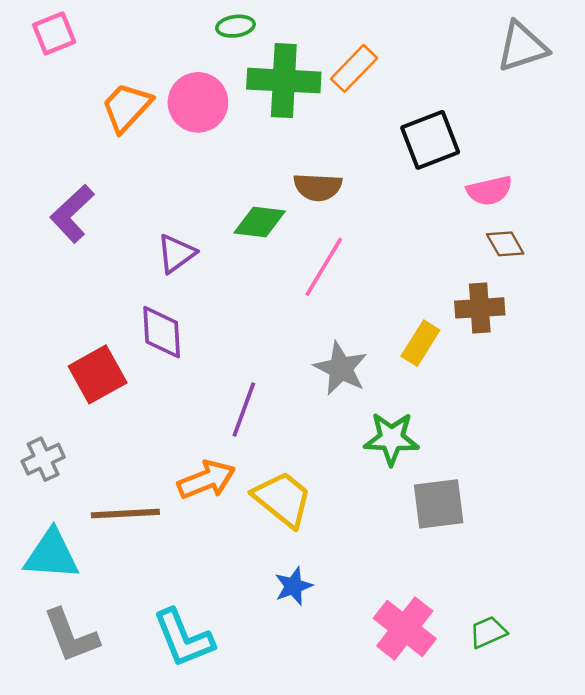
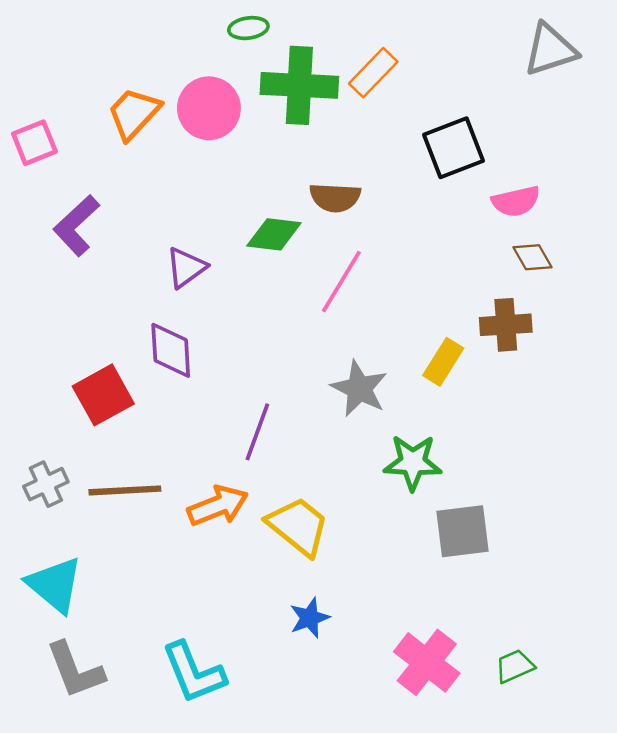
pink square: (54, 33) -> (34, 143), moved
brown line: (125, 514) -> (125, 490), moved
cyan triangle: (52, 555) -> (55, 585), turned 36

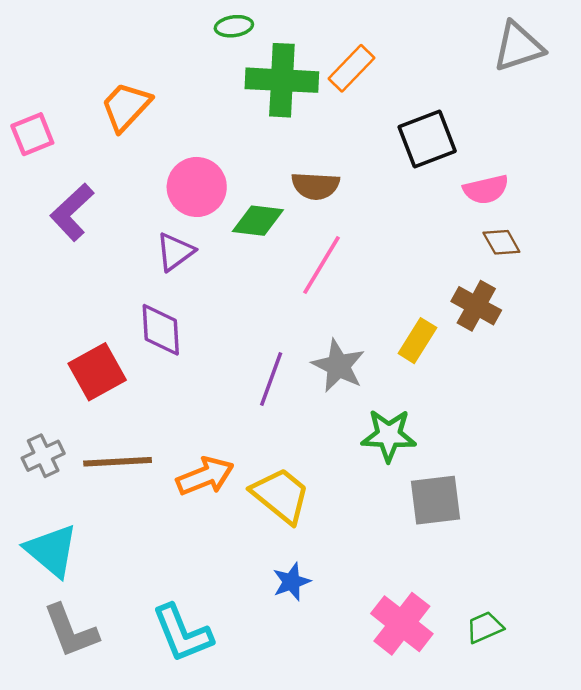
pink circle: (209, 108) -> (197, 187), moved
brown cross: (506, 325) -> (476, 306), turned 33
purple line: (257, 432) -> (271, 379), moved

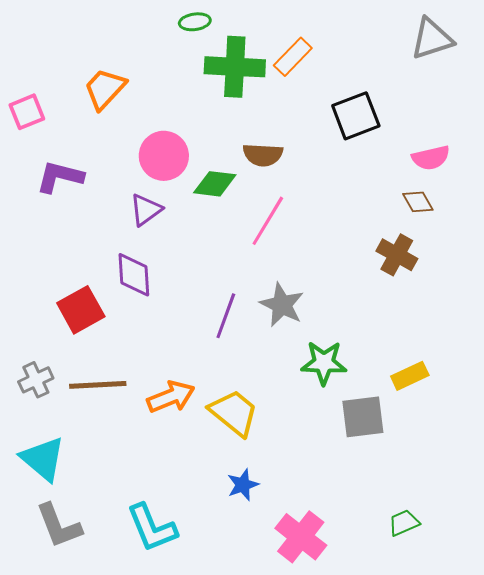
pink semicircle: (486, 189) -> (431, 158), moved
purple L-shape: (72, 212) -> (60, 177), turned 57
yellow rectangle: (417, 341) -> (410, 376), moved, turned 33
pink cross: (402, 624) -> (301, 537), moved

